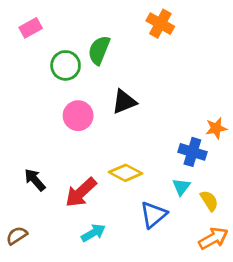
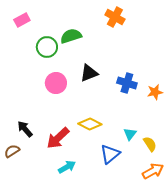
green semicircle: (99, 50) -> (71, 36), turned 50
blue cross: (192, 152) -> (127, 83), moved
brown semicircle: (17, 236) -> (12, 151), moved

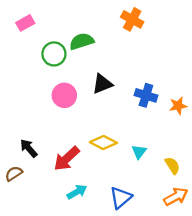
cyan triangle: (130, 134) -> (139, 152), moved
blue triangle: (110, 154) -> (121, 198), moved

